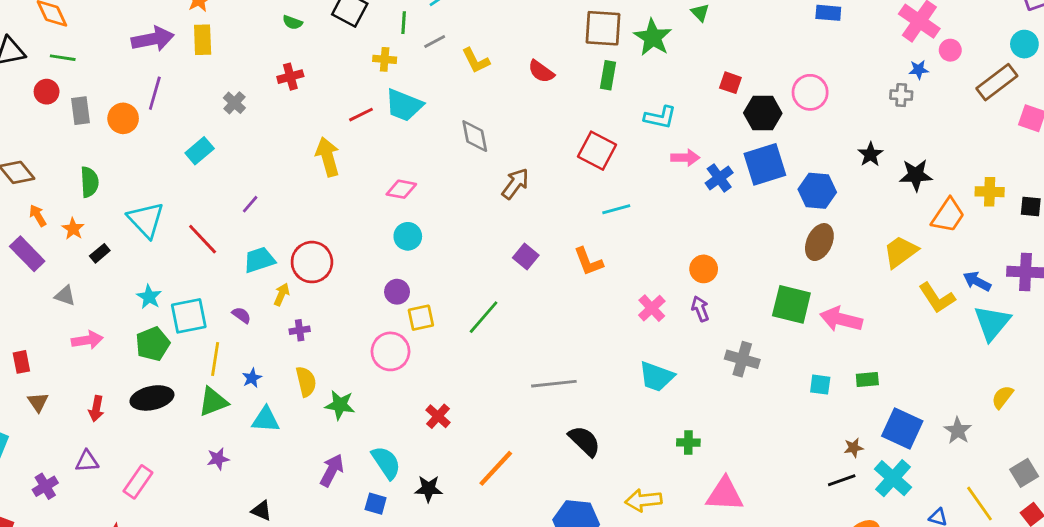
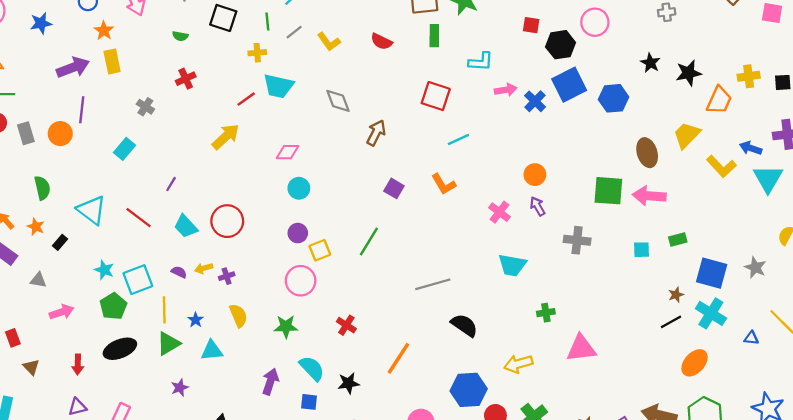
yellow arrow: (328, 157) -> (226, 137), turned 72
brown ellipse: (819, 242) -> (647, 153), moved, turned -32
cyan trapezoid: (259, 260) -> (186, 226), turned -105
yellow arrow: (282, 294) -> (204, 268), moved, turned -120
green star: (340, 405) -> (286, 326), moved

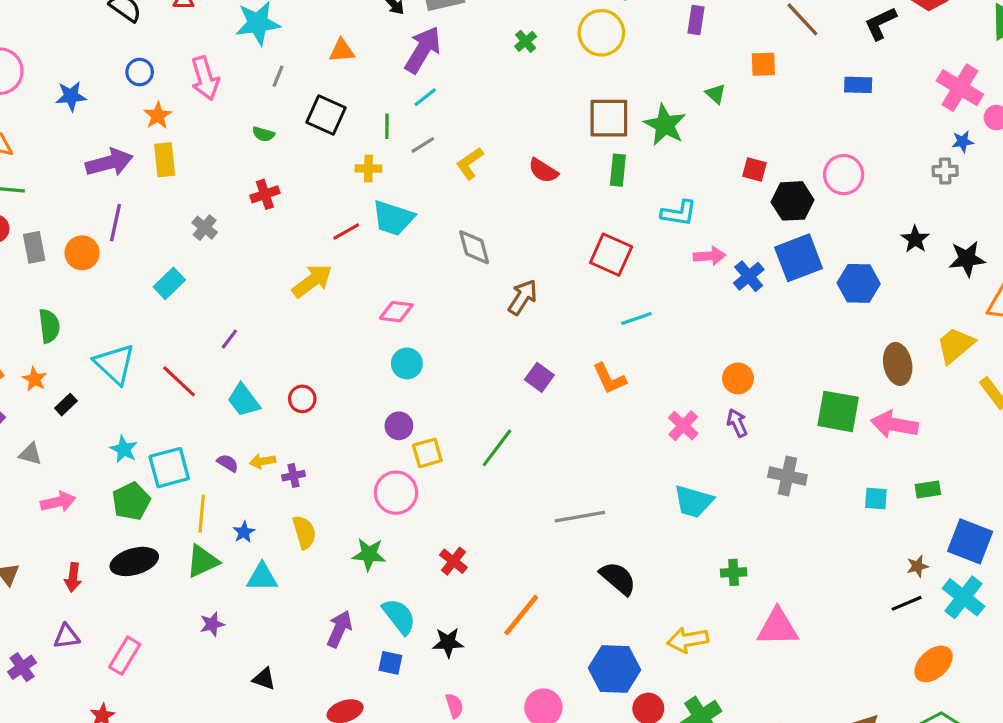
yellow L-shape: (329, 42) -> (470, 163), turned 85
red circle: (227, 221) -> (302, 399), size x0.6

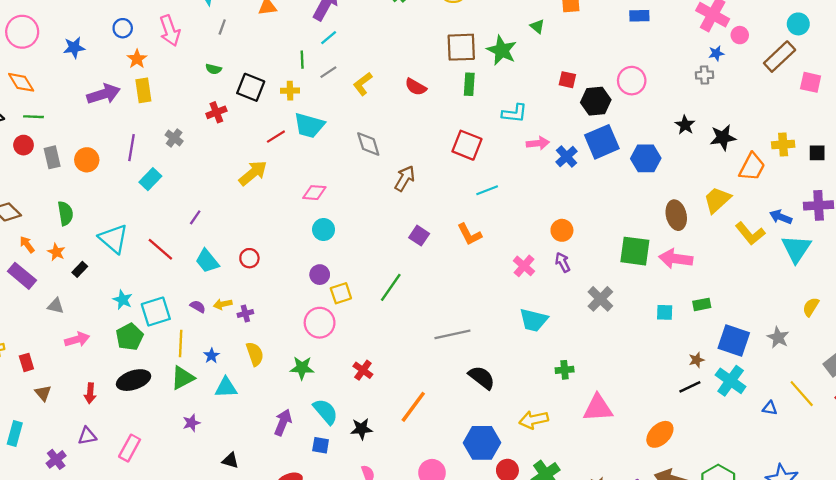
black square: (326, 115) -> (251, 87), moved
purple line: (115, 223) -> (131, 148), moved
gray cross: (787, 476) -> (600, 299), turned 35
orange ellipse: (934, 664) -> (660, 434), moved

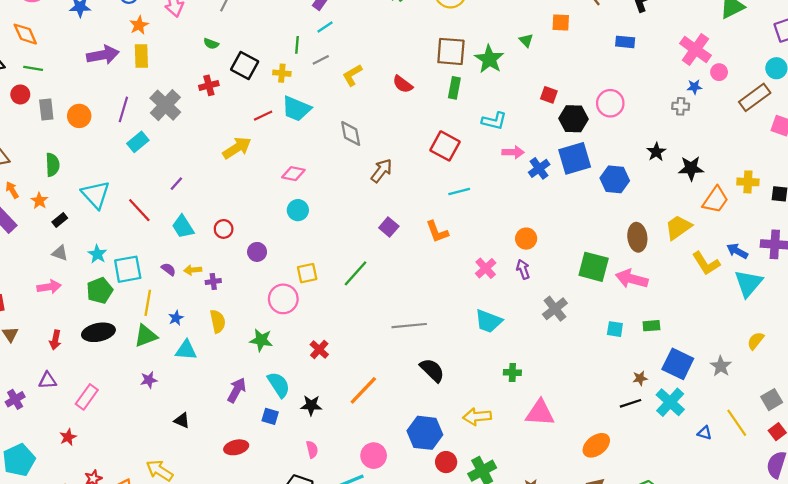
gray cross: (174, 138) -> (165, 105), size x1.8
purple circle: (320, 275) -> (257, 252), moved
gray triangle: (56, 306) -> (60, 253), moved

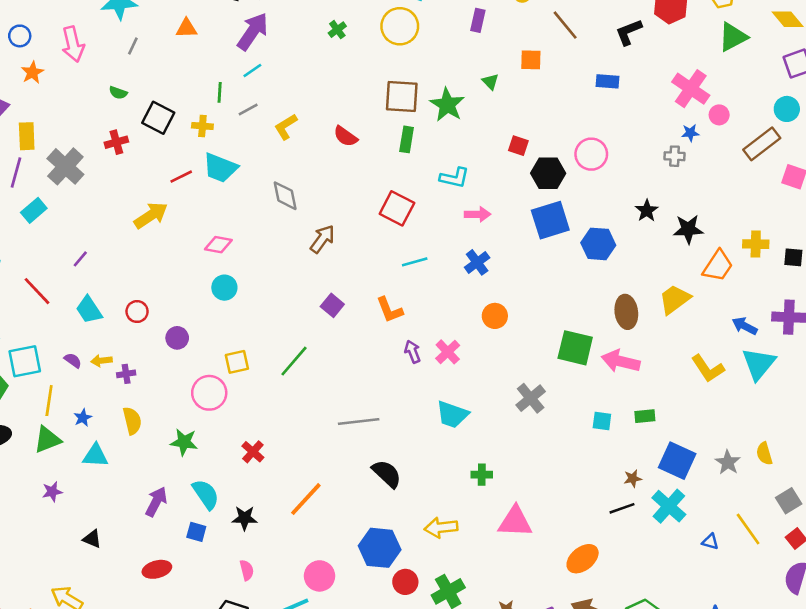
yellow rectangle: (141, 56) -> (27, 136), moved
blue cross: (539, 168) -> (477, 262), moved
yellow L-shape: (706, 263) -> (708, 369), moved
purple arrow: (523, 269) -> (413, 352), moved
yellow semicircle: (756, 341) -> (764, 454), moved, turned -54

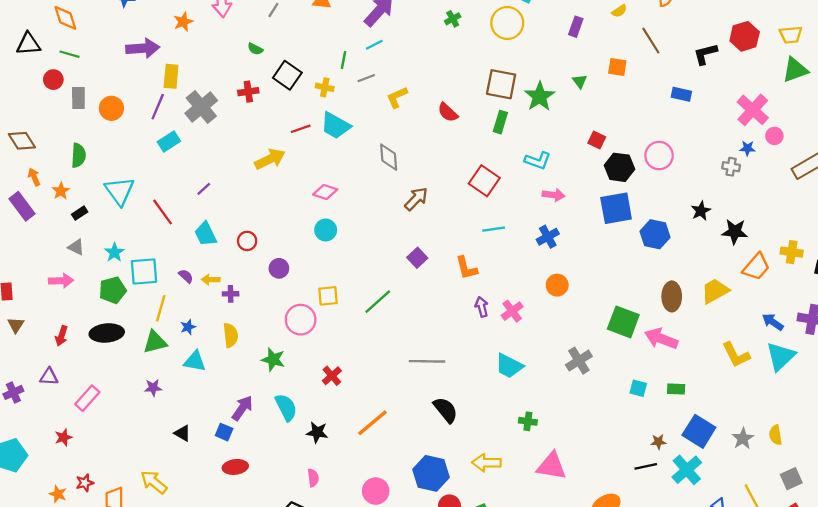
blue square: (196, 532) -> (224, 432), moved

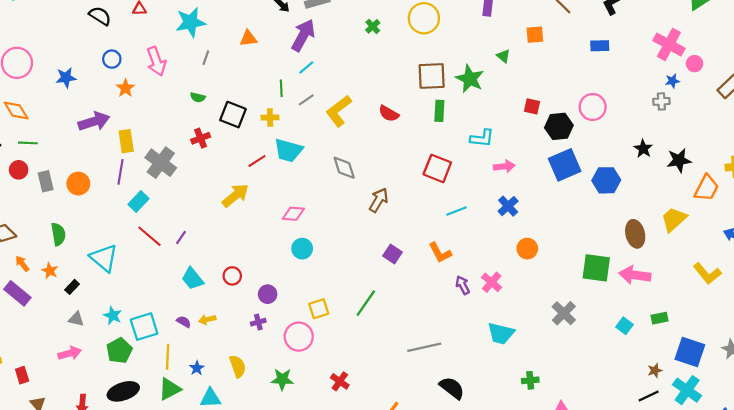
yellow L-shape: (397, 97) -> (339, 111), size x1.4
red line: (163, 212) -> (149, 236), moved
purple cross: (231, 294) -> (258, 322), moved
cyan square: (638, 388) -> (625, 326), turned 35

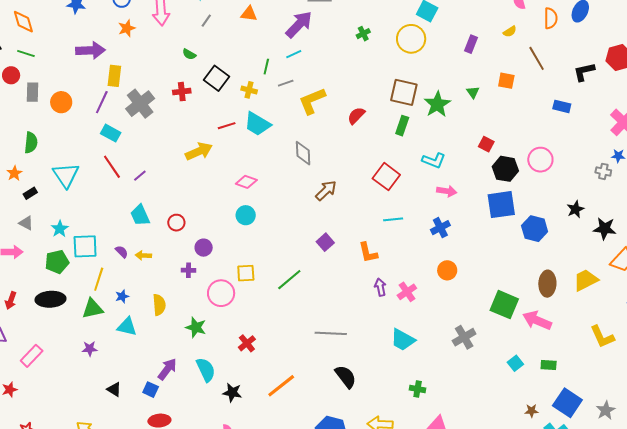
red semicircle: (389, 114) -> (356, 116), turned 90
cyan rectangle: (139, 202) -> (111, 133), turned 60

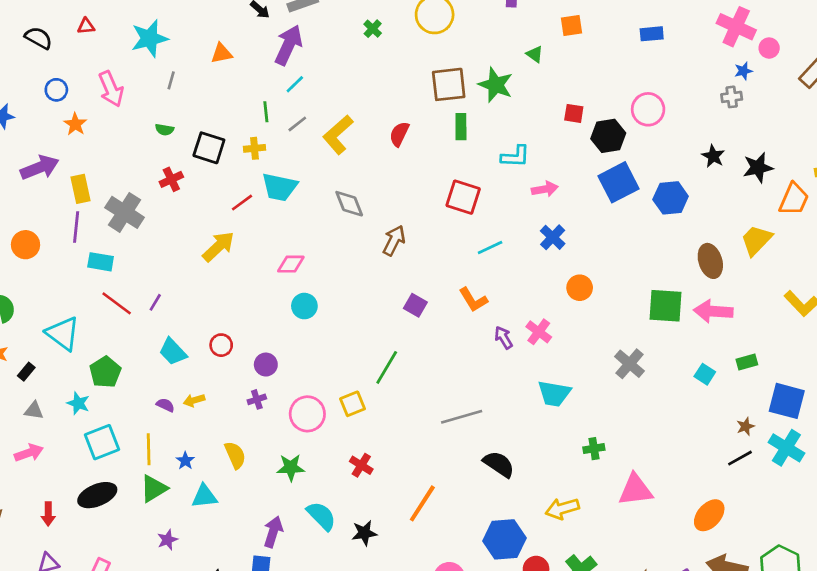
cyan square: (85, 246) -> (102, 442), moved
green pentagon: (57, 262) -> (105, 372), moved
yellow square: (246, 273) -> (353, 404), moved

